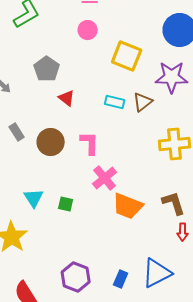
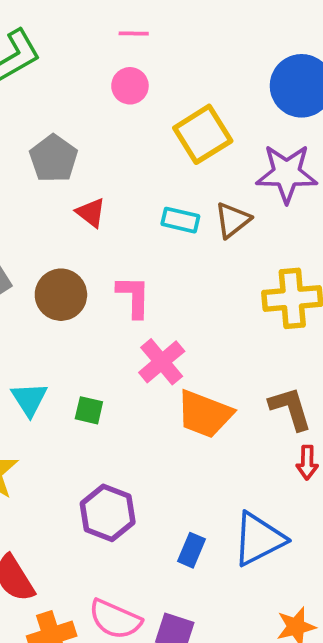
yellow square: (127, 56) -> (203, 134), turned 36
purple hexagon: (76, 277) -> (108, 513), moved

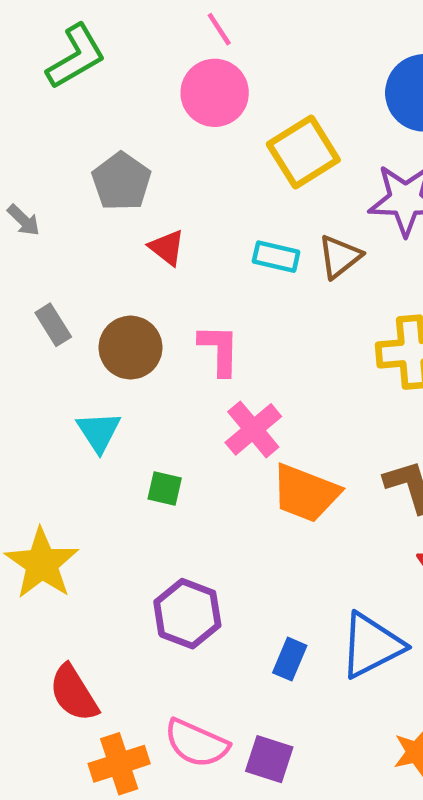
pink line: (134, 34) -> (219, 29), turned 56
pink circle: (130, 86) -> (215, 93), size x1.5
cyan triangle: (29, 399) -> (99, 432), moved

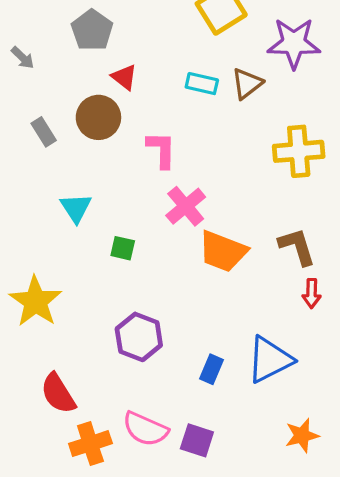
brown circle: (131, 348) -> (98, 117), moved

